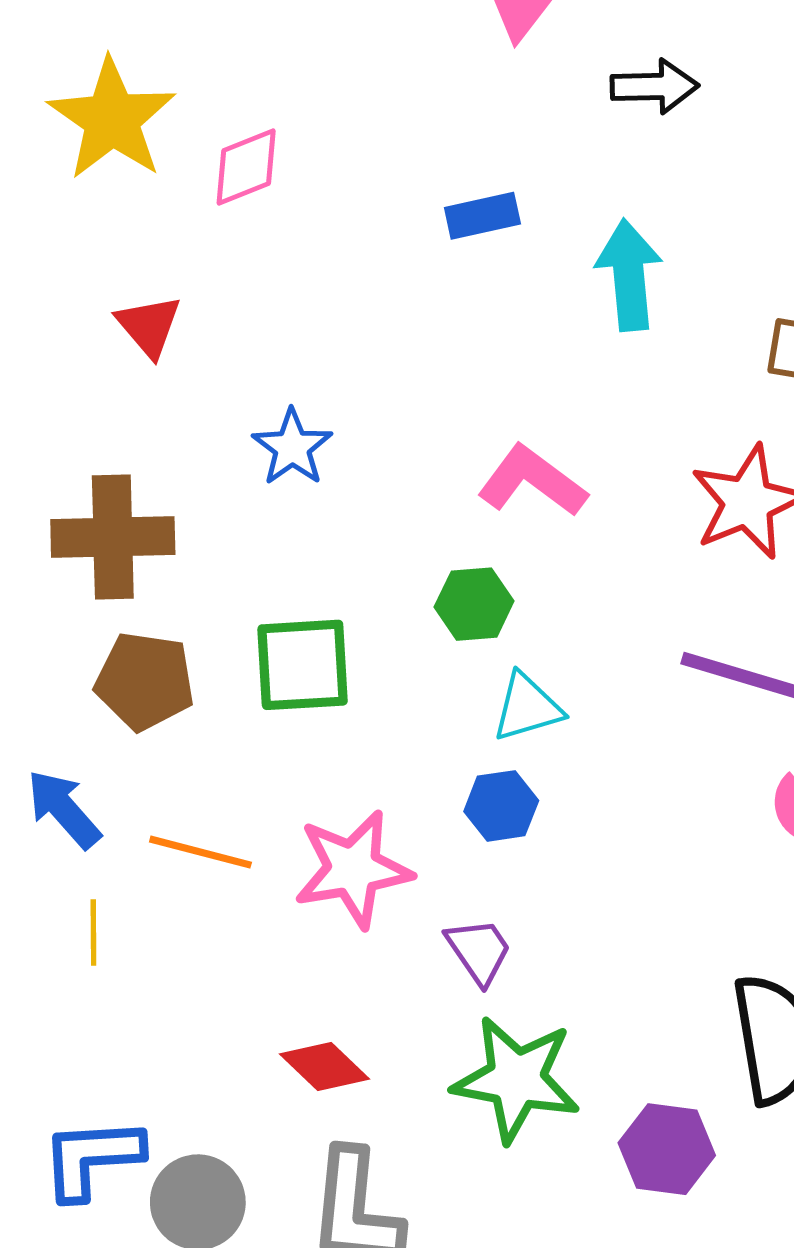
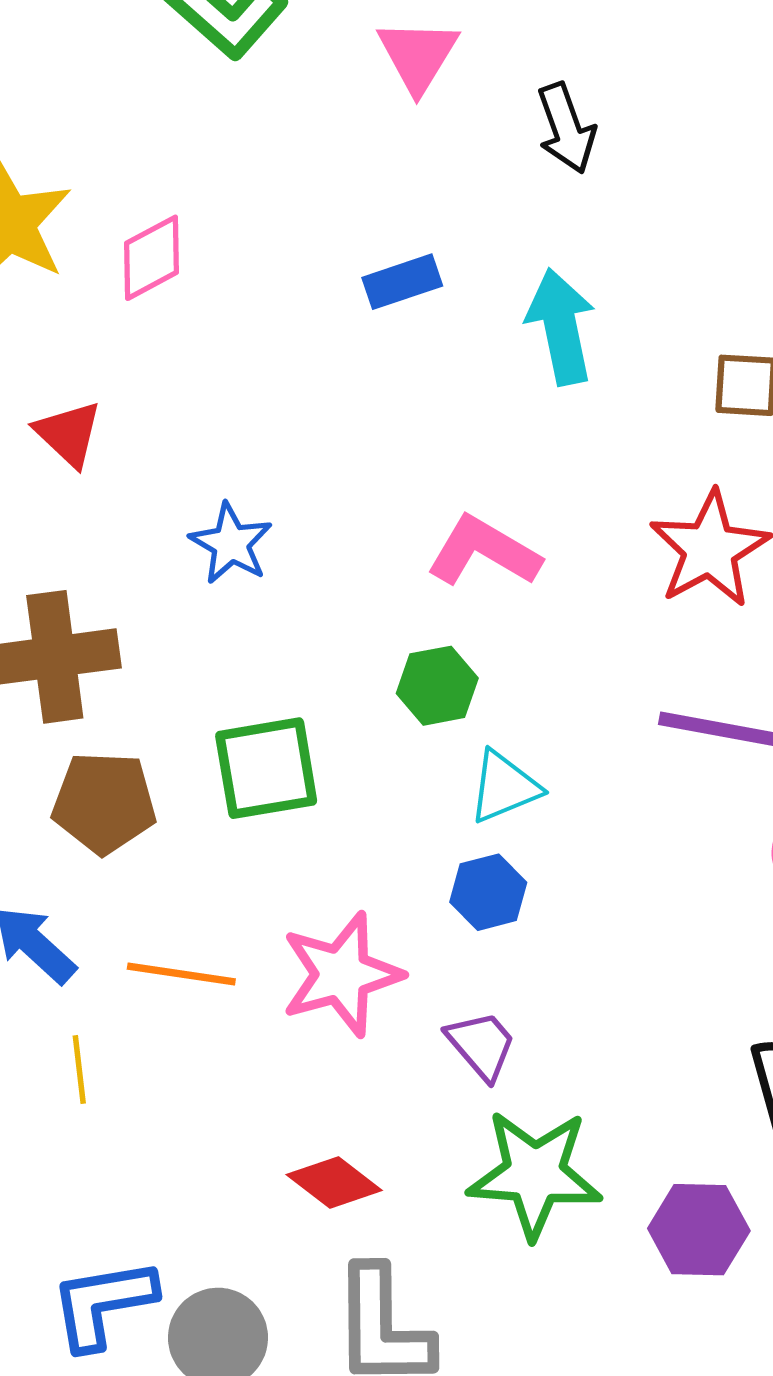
black arrow: (655, 86) -> (566, 128), turned 78

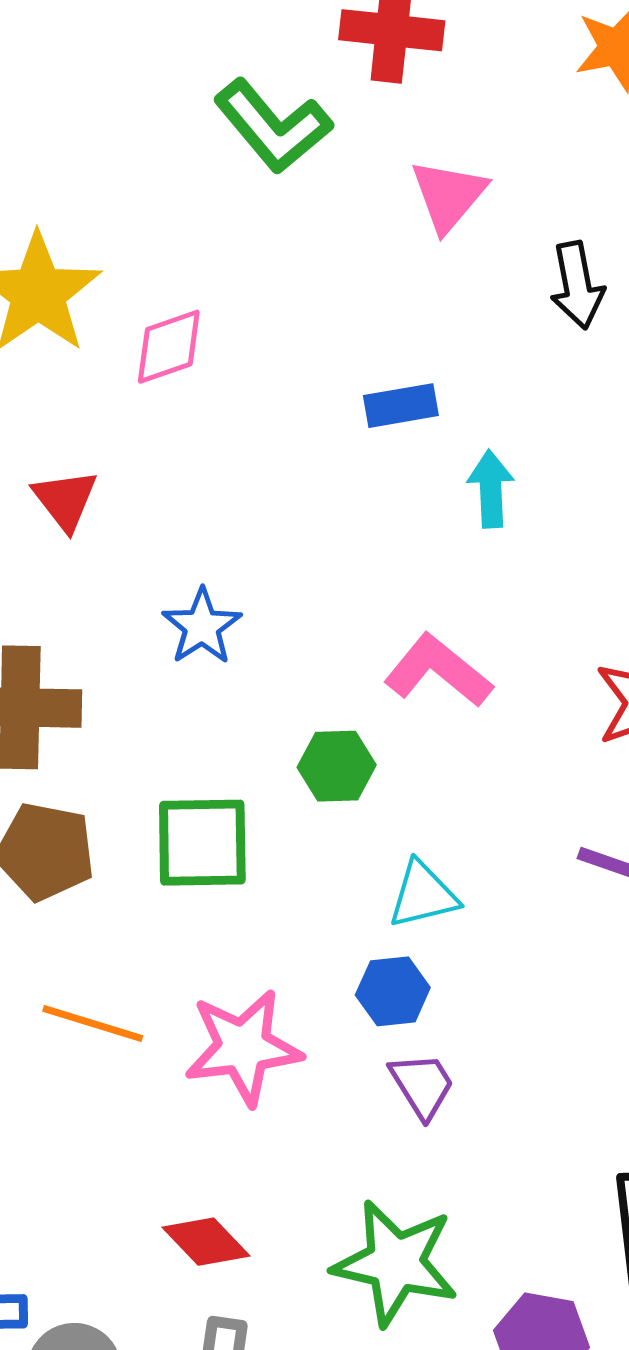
cyan arrow: (561, 327) -> (491, 489), moved, size x0.7
green hexagon: (437, 686) -> (337, 766), moved
purple trapezoid: (481, 1045) -> (422, 1085), moved

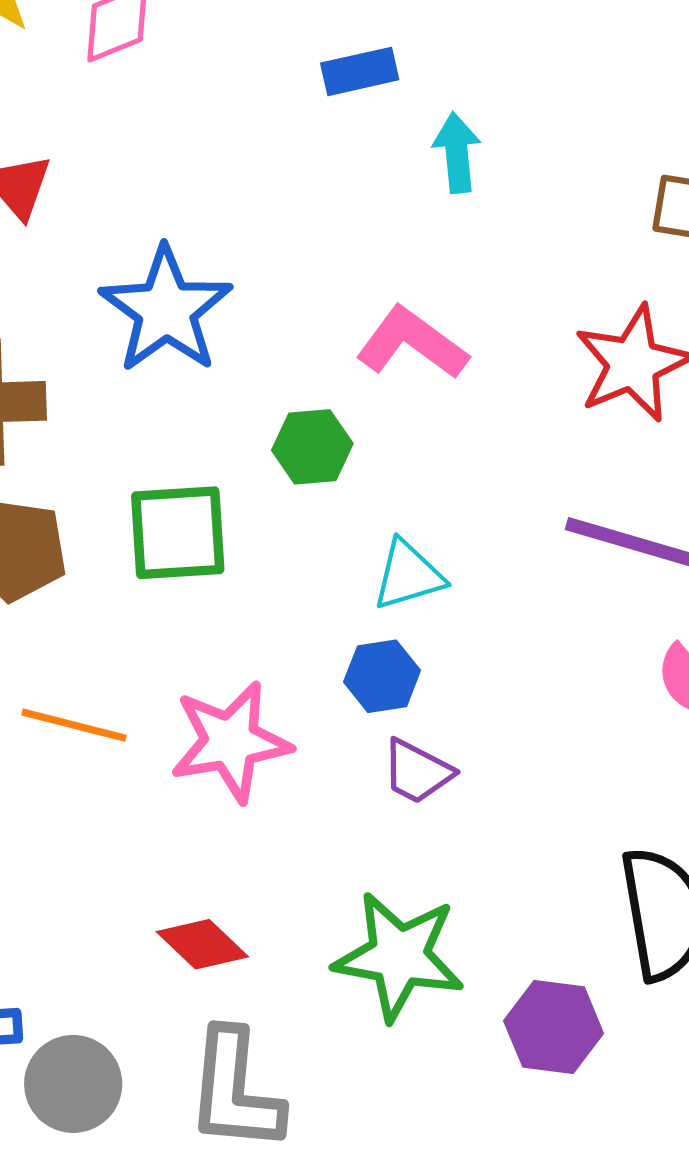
blue star: (202, 627) -> (166, 310), size x1.6
purple trapezoid: (422, 1085) -> (417, 772), turned 152

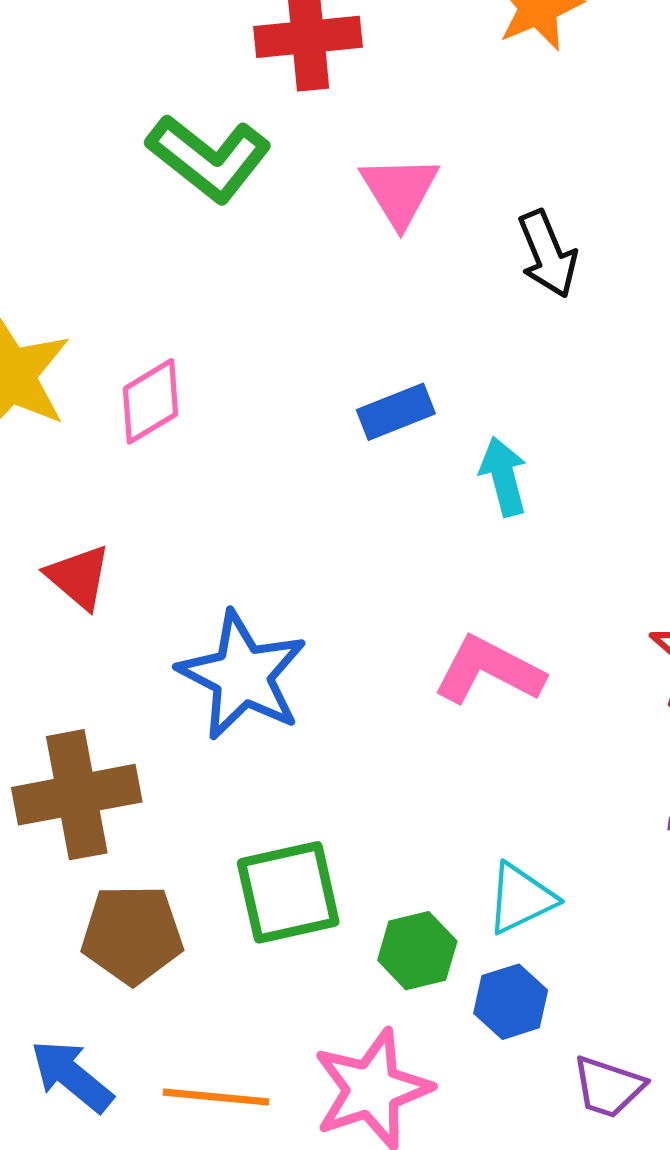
green hexagon: (312, 447) -> (417, 951), moved
purple trapezoid: (417, 772) -> (608, 1087), moved

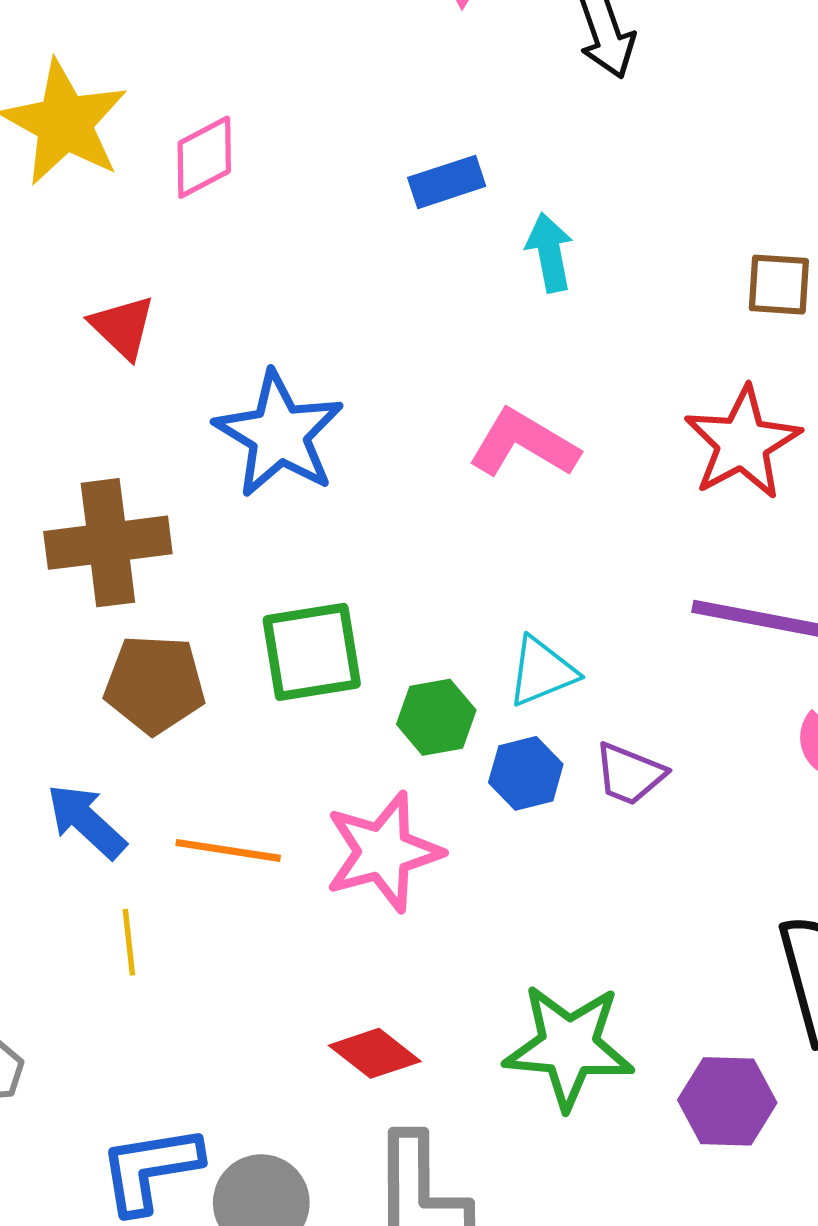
purple trapezoid: (608, 1087) -> (630, 774), moved

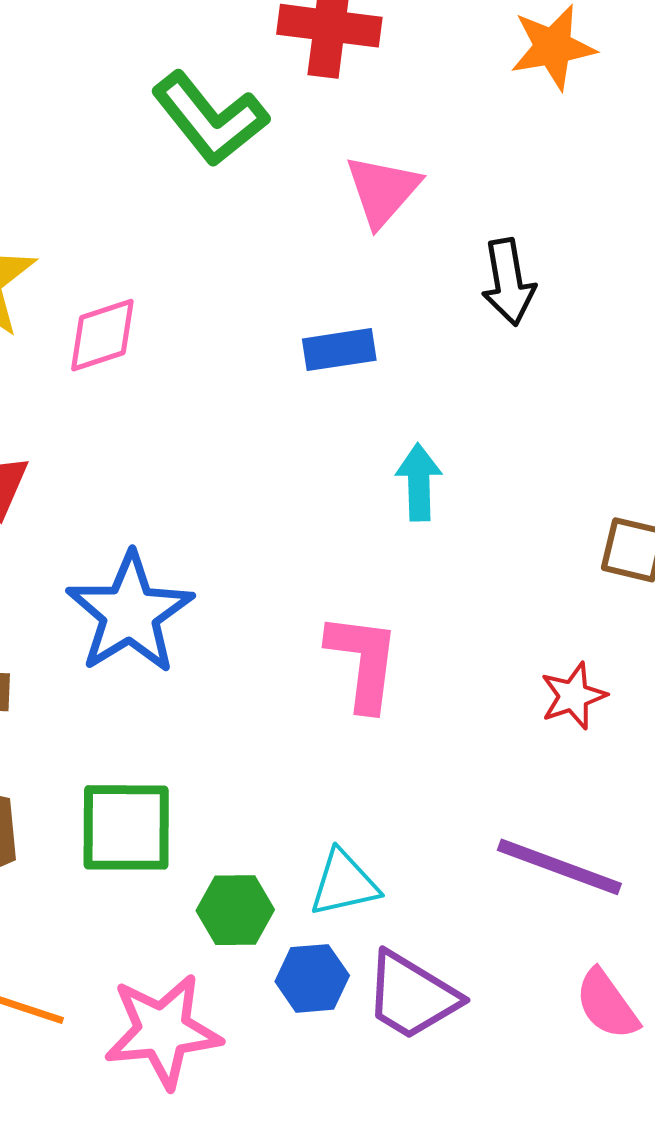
blue rectangle: (447, 182) -> (339, 350), moved
red star: (742, 443) -> (573, 696), size x0.6
pink L-shape: (524, 444) -> (363, 662), turned 57
purple trapezoid: (630, 774) -> (412, 996), size x1.4

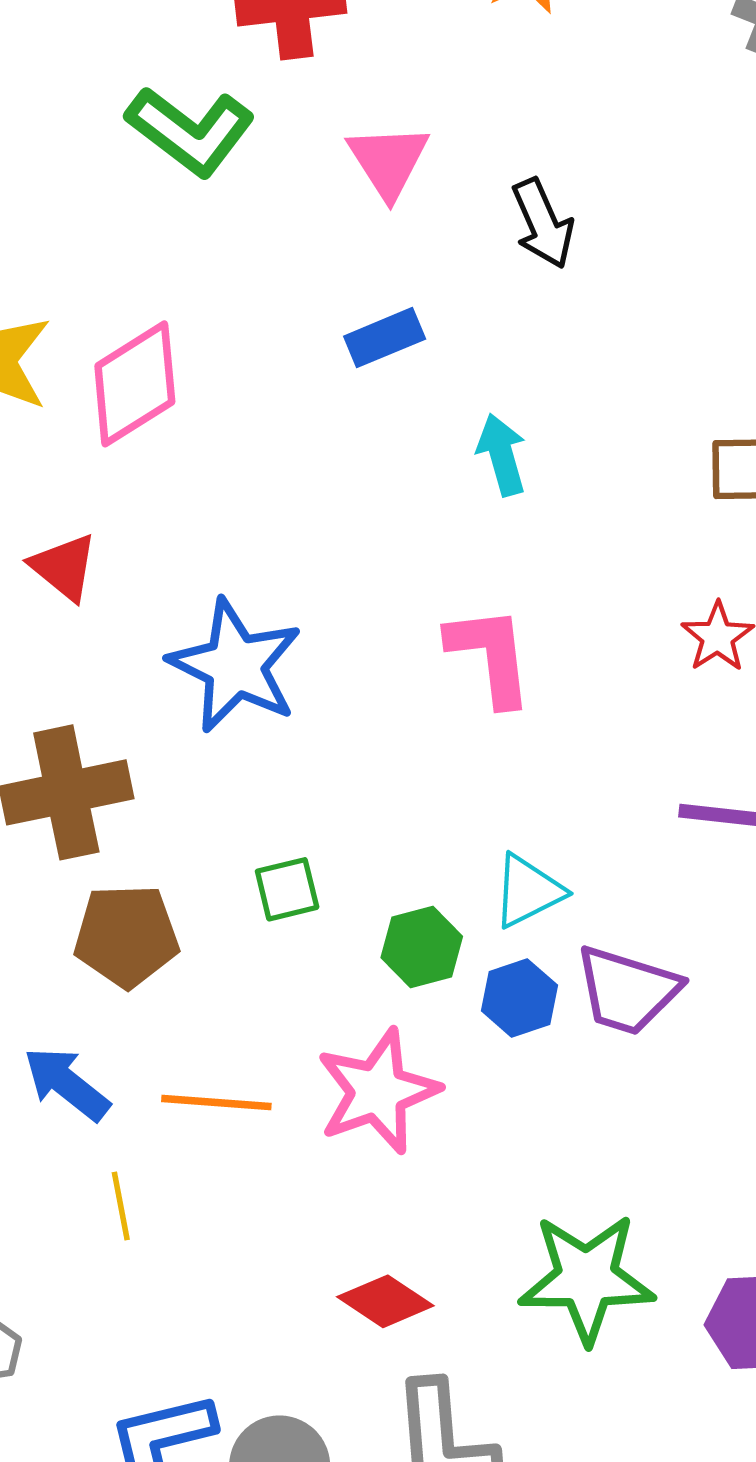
pink diamond: (102, 335) -> (135, 384), size x1.4
green square: (126, 827) -> (287, 889), size x0.6

